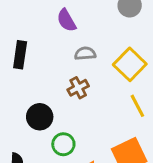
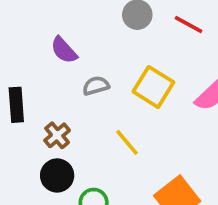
brown cross: (78, 88) -> (57, 135), moved
yellow line: (137, 106) -> (127, 142), moved

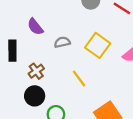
purple semicircle: (64, 50) -> (35, 27), moved

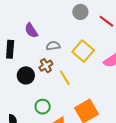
brown cross: (36, 71) -> (46, 66), moved
black circle: (35, 96) -> (26, 75), moved

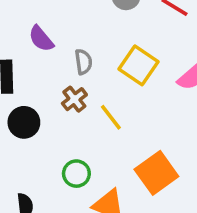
gray semicircle: (53, 46) -> (83, 62), turned 96
black circle: (26, 75) -> (24, 122), moved

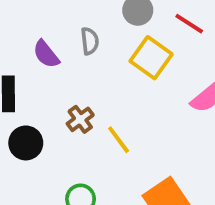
gray semicircle: (83, 62) -> (90, 41), moved
yellow square: (138, 65) -> (151, 58), moved

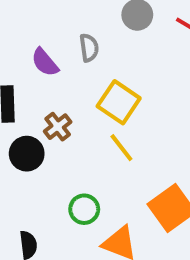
yellow square: (151, 58) -> (119, 102), moved
brown cross: (80, 119) -> (58, 127), moved

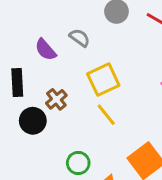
gray semicircle: (89, 48) -> (80, 38), turned -45
yellow square: (119, 102) -> (103, 80), turned 32

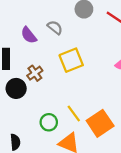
yellow line: (106, 115) -> (74, 114), moved

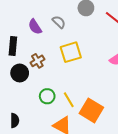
green circle: (49, 122) -> (47, 96), moved
orange square: (100, 123) -> (91, 110), turned -30

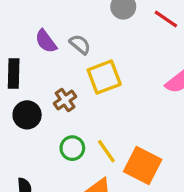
gray semicircle: (59, 22) -> (80, 44), moved
brown cross: (37, 61) -> (65, 100), moved

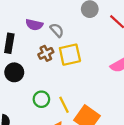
purple semicircle: (46, 41) -> (34, 25), turned -49
brown cross: (65, 100) -> (46, 53), moved

